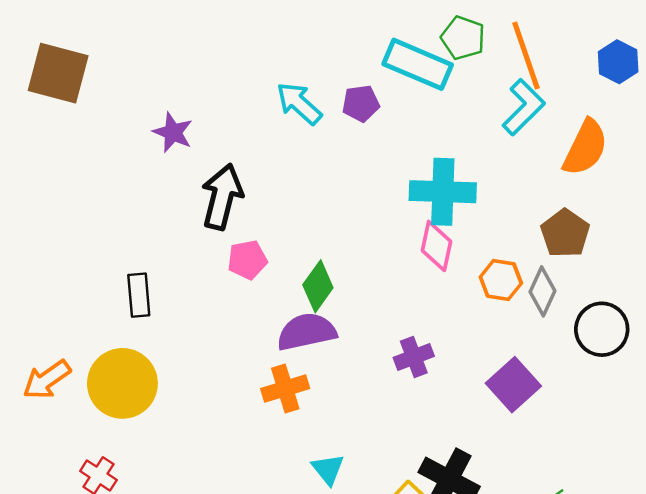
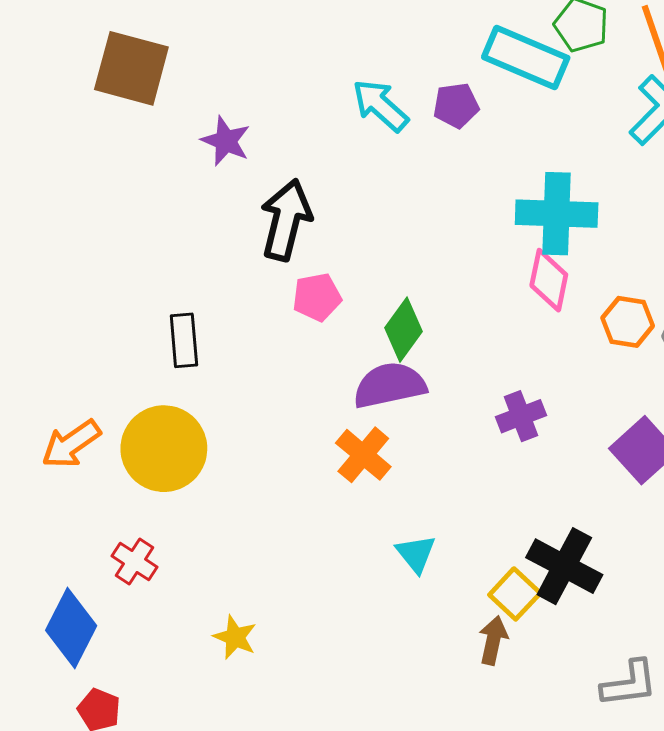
brown square: (58, 73) -> (131, 68), moved
orange cross: (285, 388) -> (363, 455), turned -33

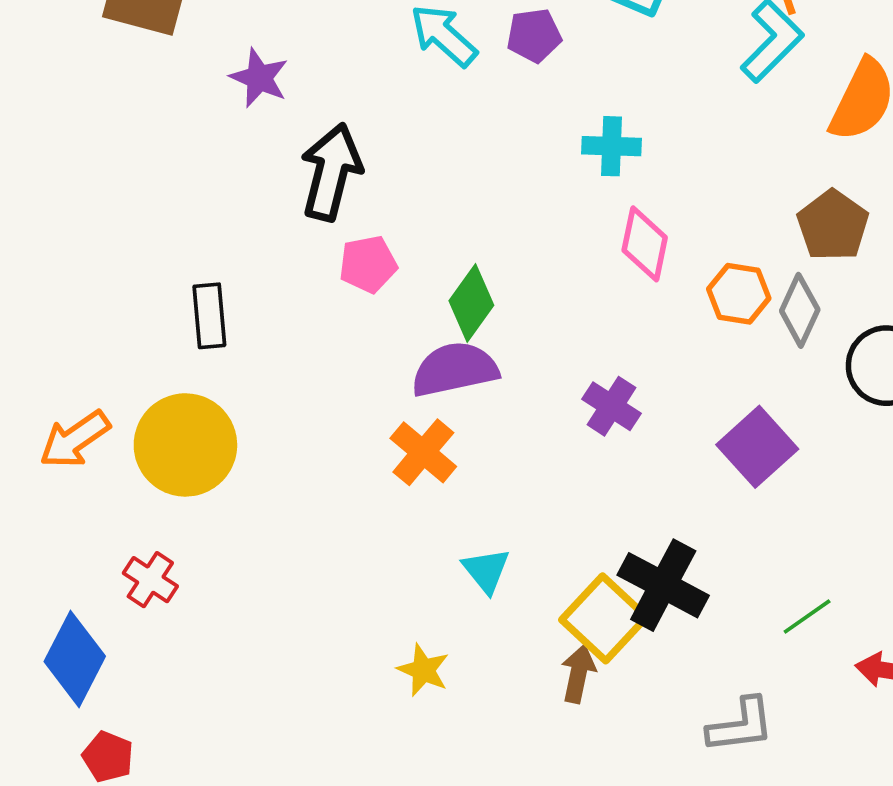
cyan cross: (557, 214) -> (611, 146), moved, size x0.6
purple cross: (521, 416) -> (611, 406), turned -36
yellow square: (515, 594) -> (604, 618), size x1.4
yellow star: (235, 637) -> (423, 670), moved

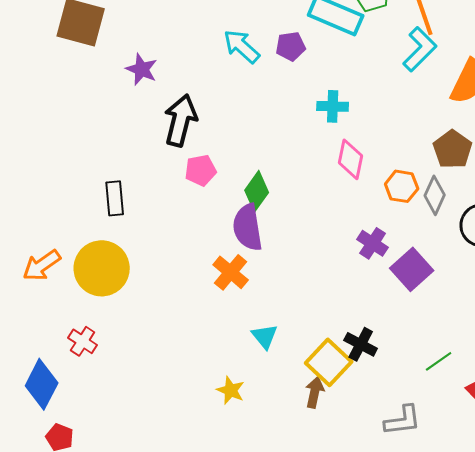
purple semicircle: (455, 369) -> (248, 227), turned -87
purple cross: (611, 406) -> (373, 243), moved
black cross: (663, 585) -> (361, 344), size x0.7

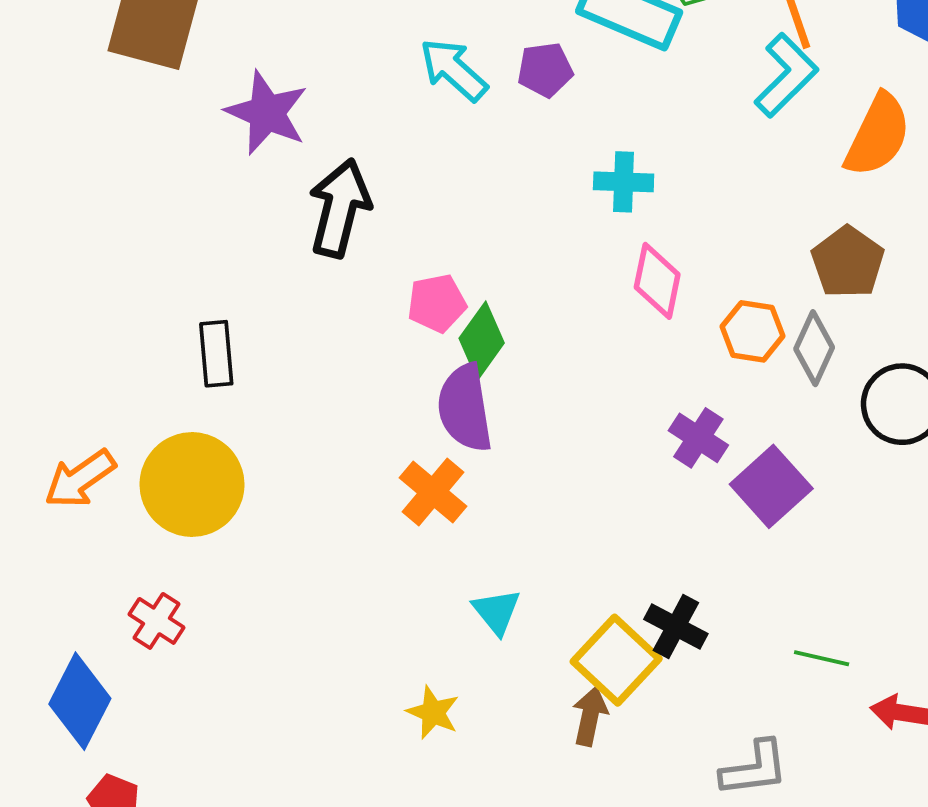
purple star: (142, 69) -> (267, 113), size x1.4
pink pentagon: (201, 170) -> (437, 303), moved
green line: (439, 361) -> (822, 658), turned 48

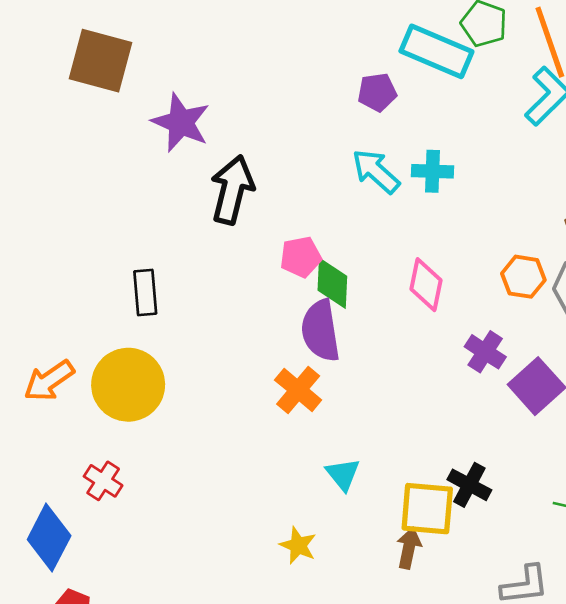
cyan arrow: (454, 70) -> (376, 171), moved
pink diamond: (657, 281) -> (426, 285), moved
green diamond: (482, 341) -> (332, 283), turned -33
yellow square: (616, 660) -> (427, 509), turned -38

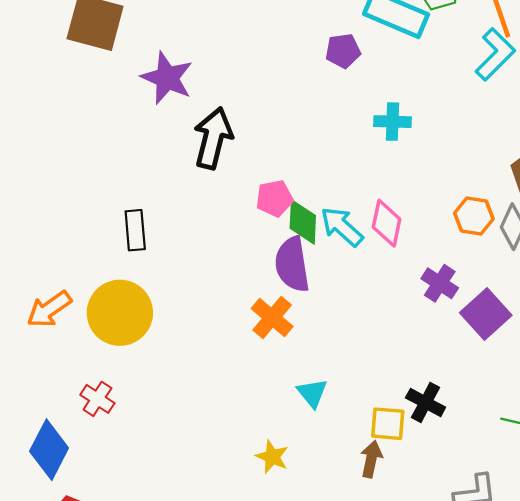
cyan arrow: (376, 171) -> (342, 227), moved
yellow square: (427, 509) -> (388, 424), size x0.7

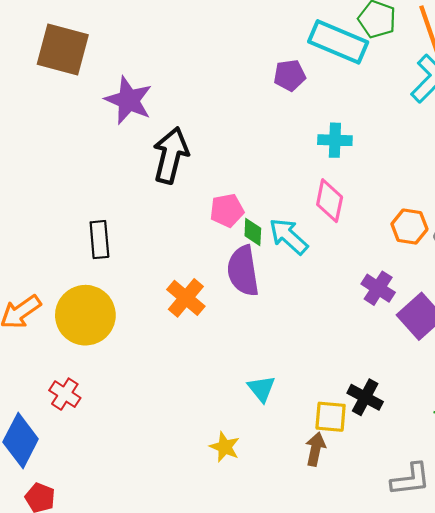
green diamond: (303, 222) -> (253, 232), size x0.7
pink diamond: (387, 223) -> (330, 201), moved
orange cross: (272, 318) -> (186, 298), moved

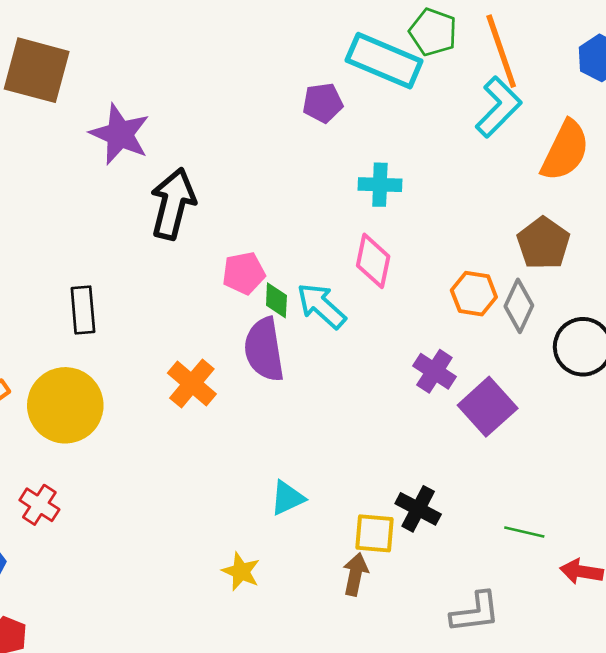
cyan triangle: (261, 389) -> (287, 498), turned 44

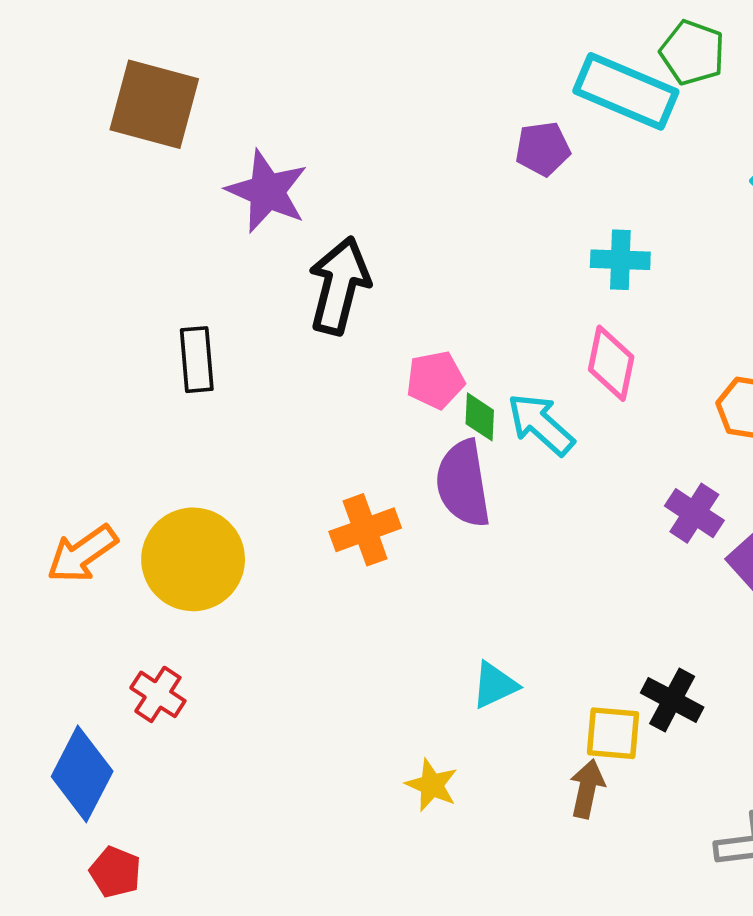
black rectangle: (83, 310) -> (197, 360), moved
orange cross: (192, 384) -> (365, 530), turned 30

